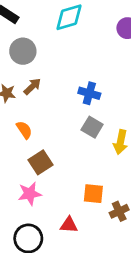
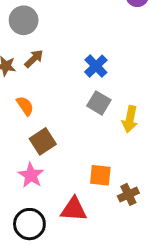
blue cross: (89, 93) -> (96, 66), turned 30
pink star: (30, 194) -> (31, 175), turned -30
red triangle: (69, 225) -> (74, 209), size x1.4

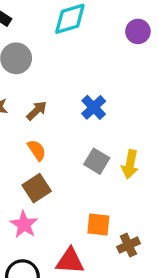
brown arrow: (34, 59) -> (37, 111), moved
gray square: (99, 103) -> (97, 161), moved
orange semicircle: (25, 106) -> (37, 150), moved

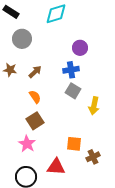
purple circle: (138, 31) -> (80, 48), moved
blue cross: (94, 107) -> (71, 70), turned 35
gray square: (97, 161) -> (73, 91), moved

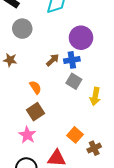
purple circle: (80, 48) -> (81, 38), size x1.5
brown arrow: (35, 72) -> (53, 60), moved
orange square: (74, 144) -> (75, 135), turned 35

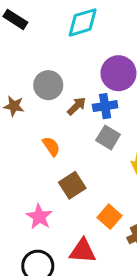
gray circle: (22, 29) -> (48, 85), moved
brown square: (35, 112) -> (72, 185), moved

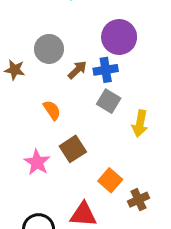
pink star: (39, 217) -> (37, 162), moved

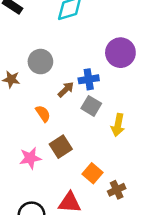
purple circle: (119, 37) -> (120, 53), moved
brown arrow: (77, 70) -> (66, 89), moved
pink star: (37, 162) -> (30, 158), turned 30

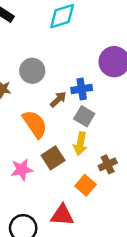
orange semicircle: (43, 114) -> (35, 124), size x1.6
yellow arrow: (118, 125) -> (80, 144), moved
brown cross: (117, 190) -> (108, 164), moved

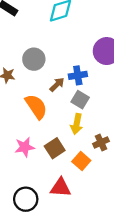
brown square: (53, 158) -> (55, 148), moved

